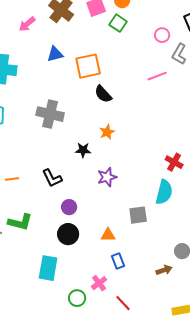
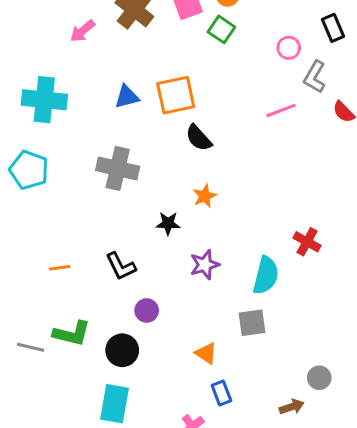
blue triangle: (55, 54) -> (127, 97), moved
cyan semicircle: (164, 192) -> (266, 275), moved
black circle: (68, 234) -> (122, 350), moved
orange triangle: (108, 235) -> (206, 353), turned 35

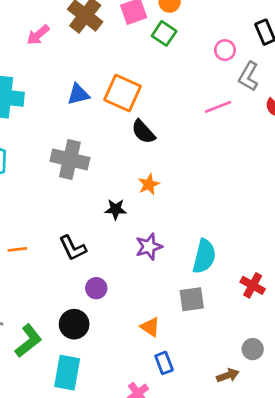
orange square: (176, 95) -> (123, 93), turned 36
red cross: (307, 242) -> (253, 285), moved
green L-shape: (72, 333) -> (28, 341), moved, turned -52

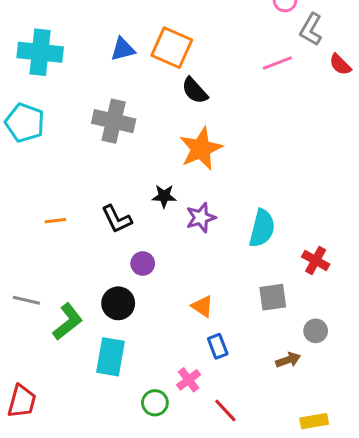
orange star: (149, 184) -> (201, 149), size x1.8
black star: (116, 209) -> (164, 196), moved
gray square: (192, 299) -> (273, 297), moved

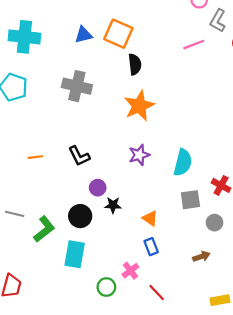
black semicircle: (195, 91) -> (135, 64), turned -145
black star: (164, 196) -> (113, 205), moved
gray square: (273, 297) -> (190, 200), moved
orange triangle: (202, 306) -> (150, 218), moved
gray circle: (316, 331) -> (214, 223), moved

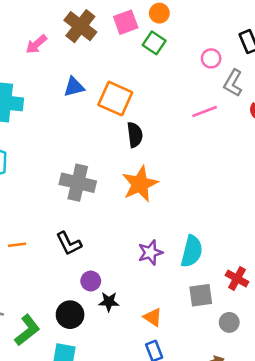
blue triangle: (83, 35) -> (74, 87), moved
gray cross: (77, 86) -> (78, 183), moved
purple star: (139, 155) -> (150, 253), moved

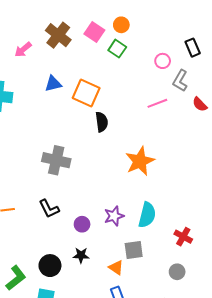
pink square: (126, 22) -> (94, 32), turned -36
orange star: (140, 184) -> (140, 161), moved
purple circle: (91, 281) -> (82, 224), moved
gray square: (201, 295) -> (134, 250), moved

